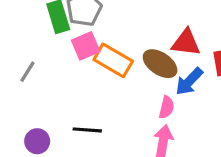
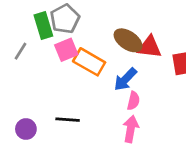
brown ellipse: (160, 64) -> (128, 40), moved
gray line: (27, 72) -> (21, 51), moved
blue arrow: (189, 81) -> (125, 79), moved

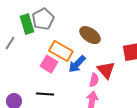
red triangle: (150, 47) -> (106, 70), moved, turned 42
pink square: (66, 50) -> (49, 64), moved, turned -36
blue arrow: (125, 79) -> (77, 64), moved

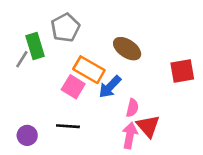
green rectangle: (27, 24) -> (35, 46), moved
red triangle: (106, 70) -> (148, 126), moved

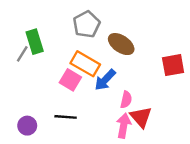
gray pentagon: (65, 28) -> (87, 24), moved

